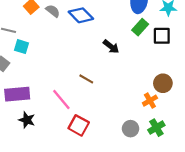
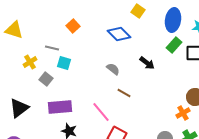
gray semicircle: (53, 11) -> (113, 69), moved

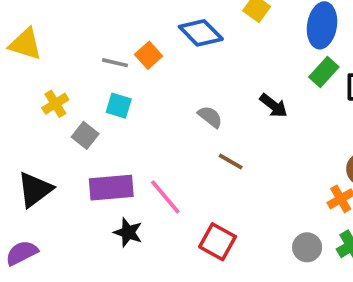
orange square: (73, 26) -> (149, 55), moved
blue diamond: (119, 34) -> (201, 33), moved
gray line: (52, 48) -> (115, 63), moved
pink line: (101, 112) -> (165, 197), moved

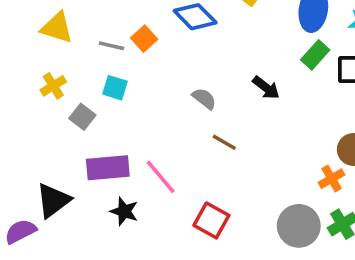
yellow triangle: (25, 44) -> (57, 28), moved
black triangle: (35, 190) -> (53, 200), moved
gray circle: (307, 247) -> (299, 226), size x1.5

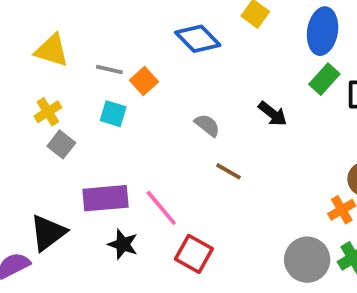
orange square: (144, 39) -> (144, 81), moved
gray square: (82, 117) -> (61, 144), moved
red square: (211, 220) -> (194, 254), moved

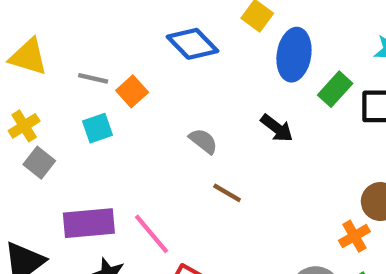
blue ellipse: (323, 31) -> (294, 55), moved
cyan square: (113, 114) -> (97, 128), turned -36

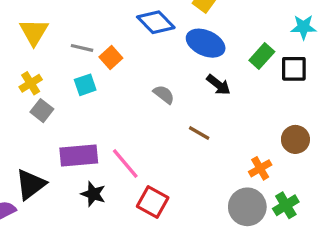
blue ellipse: (294, 55) -> (206, 43), moved, turned -75
yellow triangle: (28, 57) -> (34, 32), turned 44
brown line: (227, 193) -> (199, 133), moved
orange cross: (354, 236) -> (260, 168), moved

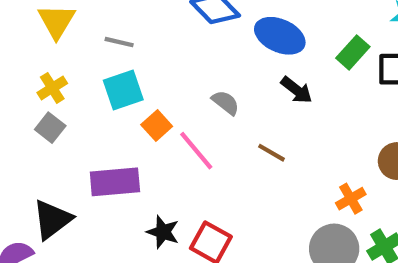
orange square: (111, 58) -> (157, 126), moved
cyan square: (85, 85) -> (123, 90), size x1.4
gray square: (42, 111) -> (50, 128), moved
pink line: (125, 164) -> (196, 151), moved
black star: (93, 194) -> (163, 232), moved

